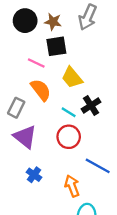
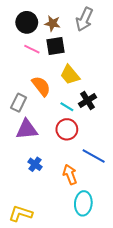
pink line: (36, 63) -> (32, 49), moved
purple triangle: (25, 137) -> (27, 129), turned -45

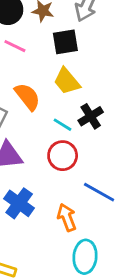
black square: (56, 46) -> (65, 42), moved
blue cross: (35, 164) -> (19, 203), size x1.5

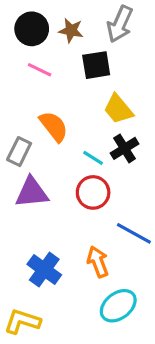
yellow trapezoid: (67, 81) -> (118, 109), moved
blue cross: (19, 203) -> (44, 270), moved
cyan ellipse: (85, 257) -> (118, 306), turned 48

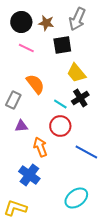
purple triangle: (32, 192) -> (21, 126), size x0.6
orange arrow: (98, 262) -> (40, 147), moved

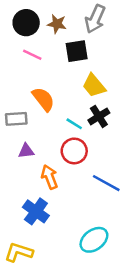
gray rectangle: (13, 100) -> (16, 119), turned 60

